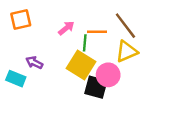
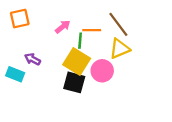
black square: (96, 87) -> (74, 82), moved

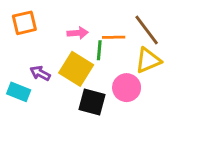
pink arrow: (63, 27) -> (78, 33), turned 35
yellow square: (77, 61) -> (76, 69), moved

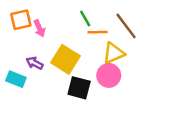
pink arrow: (78, 33) -> (39, 28), moved, turned 70
green line: (99, 50) -> (85, 19), moved, turned -35
yellow triangle: (148, 60) -> (114, 53), moved

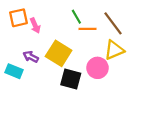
yellow triangle: (114, 53) -> (114, 50), moved

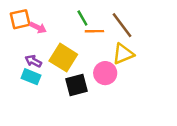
pink arrow: (35, 26) -> (38, 28), turned -40
cyan rectangle: (14, 71) -> (31, 77), moved
black square: (71, 79) -> (76, 85), turned -30

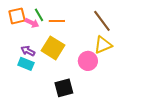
green line: (82, 18) -> (39, 15), moved
orange line: (94, 31) -> (57, 21), moved
black square: (76, 85) -> (64, 88), moved

